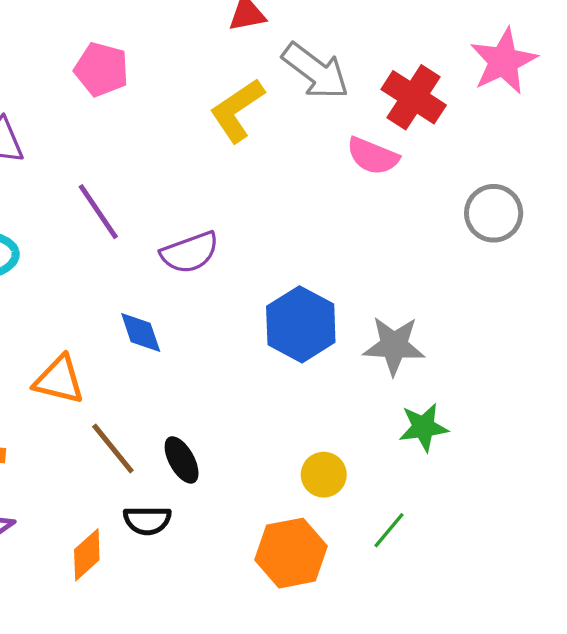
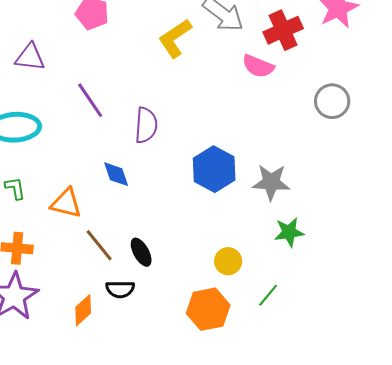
red cross: (414, 97) -> (283, 30), turned 33
purple semicircle: (190, 252) -> (146, 125), turned -66

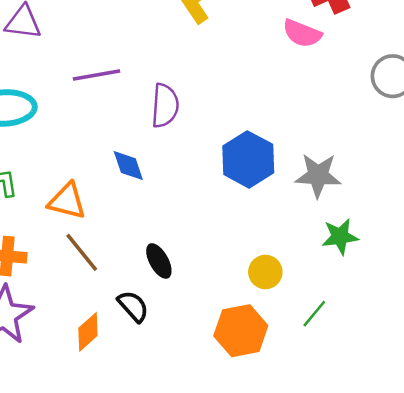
purple line: (90, 100) -> (96, 75), turned -66
brown line: (99, 245) -> (82, 252), moved
black semicircle: (120, 289) -> (133, 306), turned -132

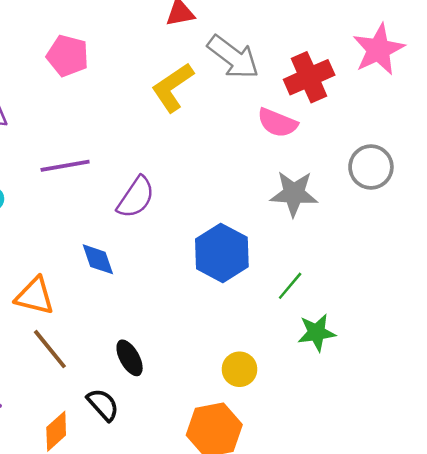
purple semicircle: (165, 106) -> (136, 197), turned 30
gray star: (318, 175) -> (294, 194), moved
green line: (314, 314) -> (290, 286), moved

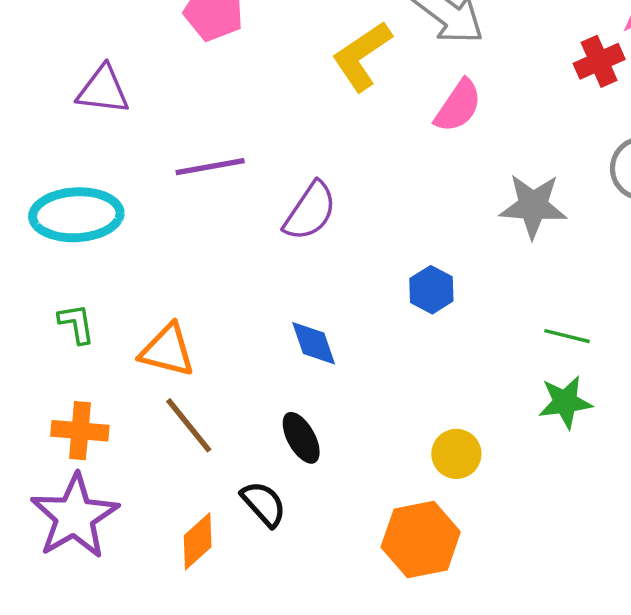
red cross: (309, 77) -> (599, 61), moved, size x0.7
pink semicircle: (277, 123) -> (458, 106), moved, turned -78
blue hexagon: (222, 253) -> (431, 290), size x0.6
blue diamond: (98, 259) -> (314, 343), moved
green line: (290, 286) -> (567, 336), moved, turned 64

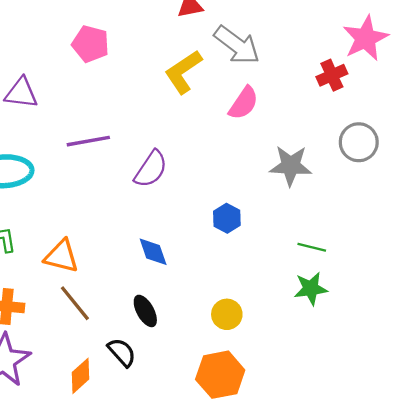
yellow circle: (456, 454) -> (227, 314), moved

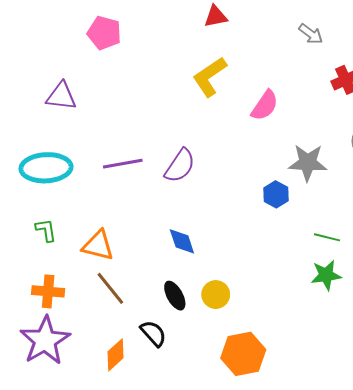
pink pentagon: (91, 44) -> (104, 33), moved
gray arrow: (237, 45) -> (311, 34), moved, size x0.6
purple line: (88, 141) -> (123, 164), moved
blue hexagon: (227, 218) -> (276, 194), moved
yellow circle: (227, 314) -> (216, 295), moved

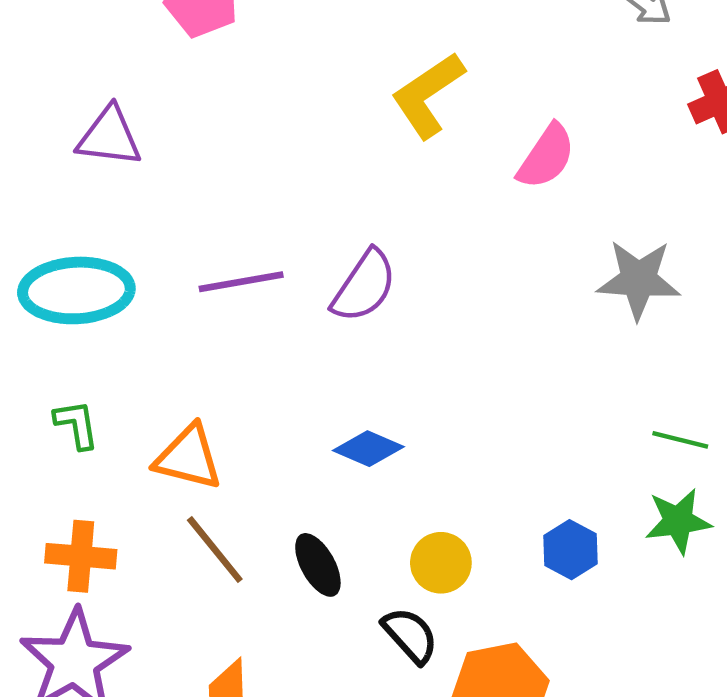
blue hexagon: (276, 194) -> (570, 550), moved
blue diamond: (182, 241) -> (368, 449), turned -48
black ellipse: (175, 296) -> (318, 565), moved
black semicircle: (153, 333) -> (410, 635), moved

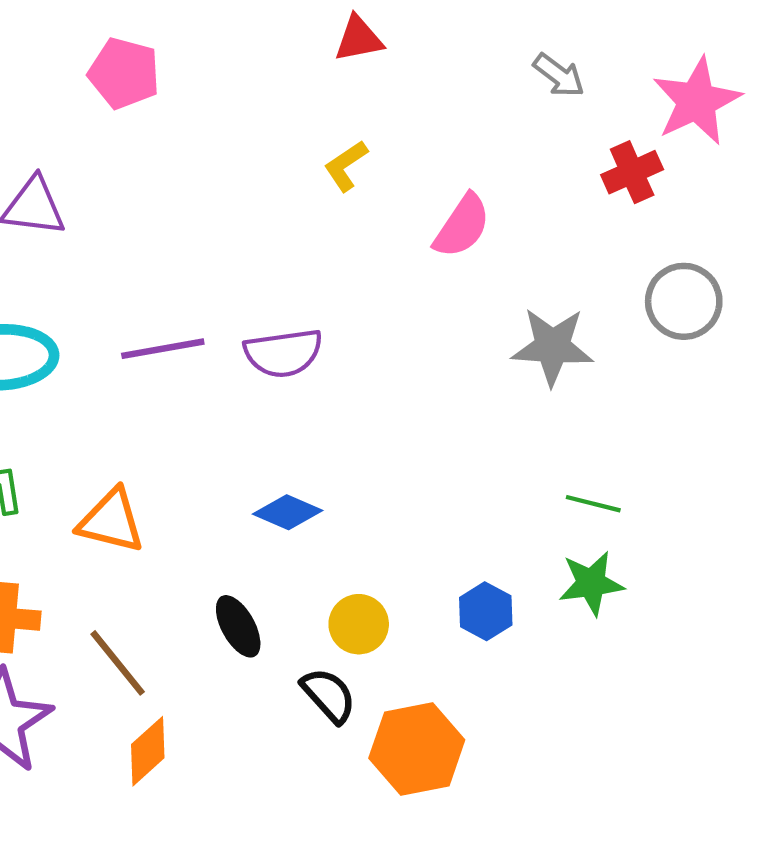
yellow L-shape: (428, 95) -> (346, 166), size x0.6
purple semicircle: (364, 286) -> (283, 353), turned 48
brown line: (215, 550) -> (118, 663), moved

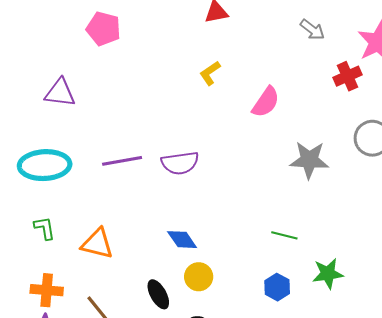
green line: (593, 504) -> (284, 235), moved
blue diamond: (288, 512) -> (182, 240), turned 32
yellow circle: (359, 624) -> (199, 277), moved

